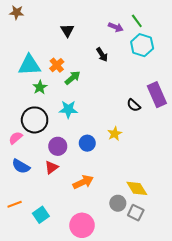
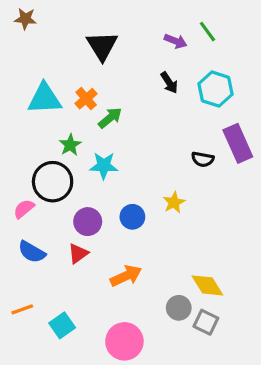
black triangle: (67, 30) -> (102, 46), size x1.5
cyan hexagon: (142, 45) -> (215, 89), moved
black arrow: (102, 55) -> (169, 83), moved
green star: (40, 87) -> (70, 145), moved
black semicircle: (134, 105) -> (203, 159), turned -32

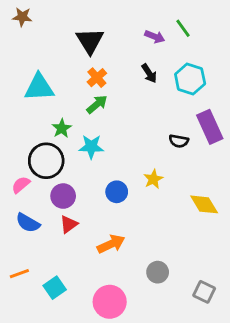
orange cross: (86, 99) -> (97, 78), moved
purple circle: (88, 222) -> (63, 196), moved
yellow diamond: (207, 285) -> (204, 204), moved
gray square: (206, 322) -> (204, 292), moved

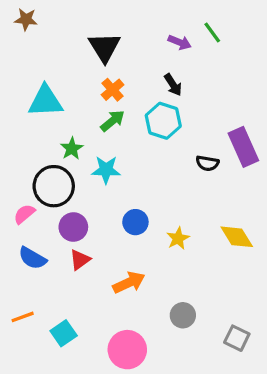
cyan hexagon: (190, 79) -> (163, 121), moved
yellow star: (153, 179) -> (178, 238), moved

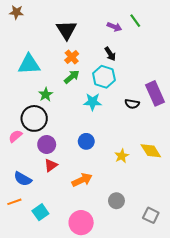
cyan star: (106, 170) -> (92, 102), moved
yellow star: (178, 238) -> (122, 156), moved
blue semicircle: (32, 258) -> (23, 179), moved

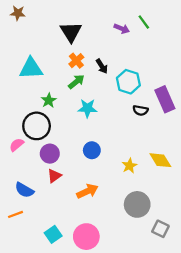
black arrow: (110, 54) -> (102, 66), moved
cyan hexagon: (104, 77) -> (128, 82), moved
cyan star: (92, 102) -> (87, 108), moved
gray circle: (116, 201) -> (137, 204), moved, size x1.5
cyan square: (40, 212) -> (53, 234), moved

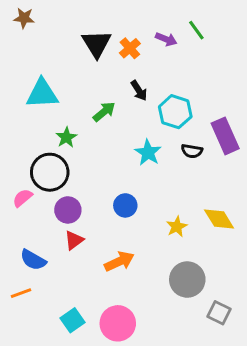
orange cross: (76, 61) -> (130, 48), moved
cyan star: (87, 108) -> (148, 153), moved, turned 30

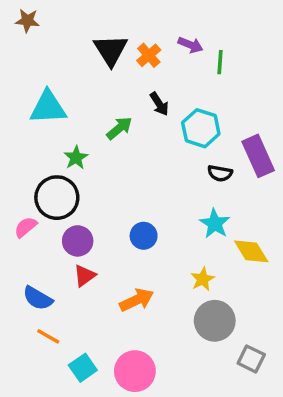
green line: (196, 30) -> (220, 62), moved, turned 40
cyan star: (148, 153) -> (215, 224), moved
yellow star: (177, 227) -> (203, 279), moved
orange line: (21, 293) -> (48, 336), moved, turned 50

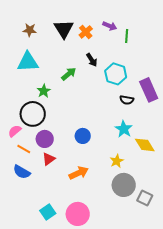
brown star: (27, 21) -> (30, 30), moved
orange line: (48, 336) -> (24, 149), moved
gray square: (251, 359) -> (145, 198), moved

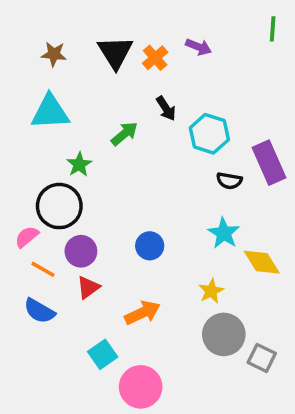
green line: (127, 36) -> (273, 29), moved
cyan square: (48, 212) -> (103, 354), moved

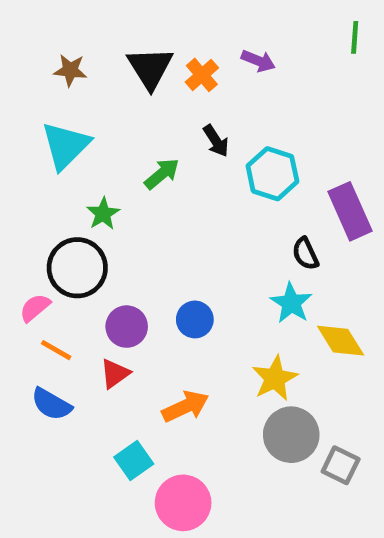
cyan triangle: (50, 112) -> (66, 145), turned -42
black semicircle: (229, 181) -> (305, 254), moved, turned 55
purple circle: (81, 251) -> (127, 327), moved
yellow star: (211, 291) -> (275, 378), size x1.4

